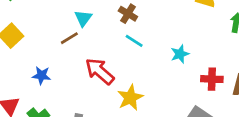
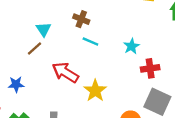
red cross: (212, 79) -> (150, 68), moved

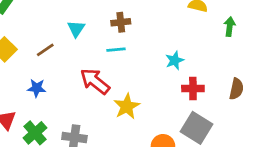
brown cross: (81, 19) -> (121, 22), turned -35
cyan line: (90, 41) -> (116, 50), moved, turned -35
brown line: (35, 48) -> (45, 50), moved

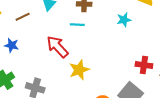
cyan star: (175, 60) -> (124, 20), moved
red cross: (193, 89) -> (144, 65), moved

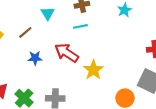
blue star: (12, 45) -> (35, 58), moved

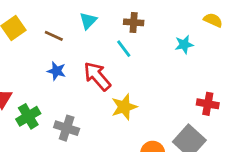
cyan line: (80, 26) -> (124, 49), turned 48
brown line: (25, 32) -> (54, 36), turned 48

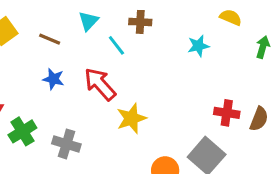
cyan line: (124, 49) -> (116, 45), moved

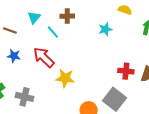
yellow star: (131, 118) -> (65, 78), turned 30

